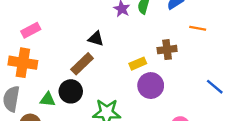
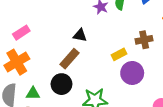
orange cross: (23, 63) -> (17, 62), turned -35
green triangle: (48, 99) -> (33, 93), moved

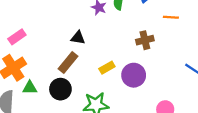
yellow rectangle: (119, 54) -> (107, 68), moved
green triangle: (33, 93) -> (30, 88), moved

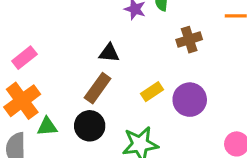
brown cross: (145, 40) -> (189, 40), moved

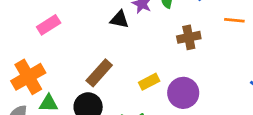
black triangle: (109, 53) -> (120, 19), moved
pink rectangle: (24, 58) -> (49, 25), moved

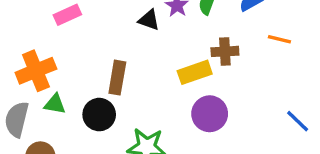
brown rectangle: (99, 73) -> (117, 78), turned -40
yellow rectangle: (149, 82) -> (195, 72), moved, size x1.4

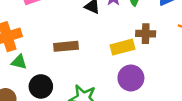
brown rectangle: (117, 78) -> (66, 46), turned 70
black circle: (99, 115) -> (41, 86), moved

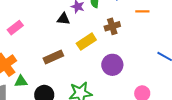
yellow rectangle: (122, 47) -> (86, 42), moved

